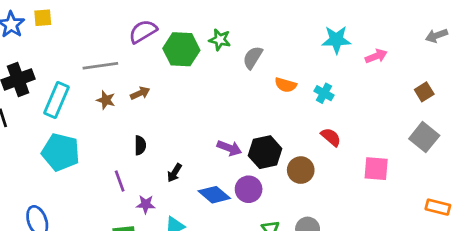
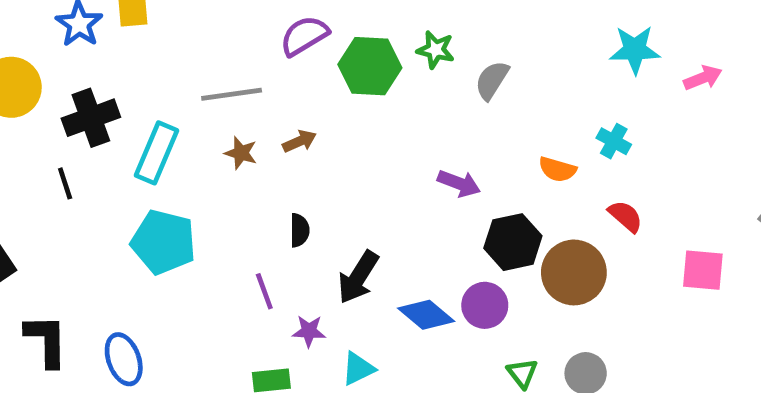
orange semicircle: (286, 85) -> (557, 169), moved
purple arrow: (229, 148) -> (459, 183), moved
brown circle: (301, 170) -> (574, 272), size x1.4
black arrow: (174, 173) -> (358, 277), size x1.6

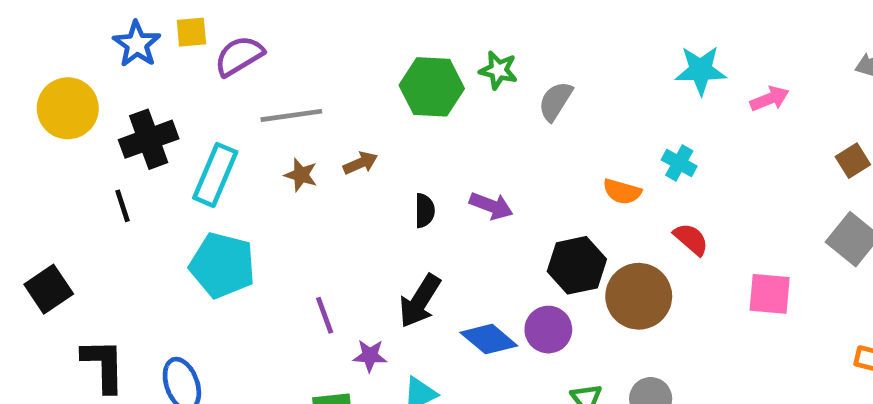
purple semicircle: (304, 36) -> (239, 56), moved
purple arrow: (459, 183) -> (491, 206), moved
black semicircle: (300, 230) -> (425, 211), moved

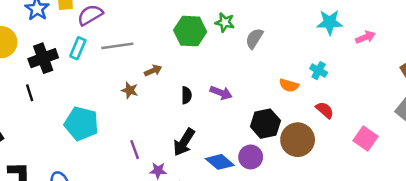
cyan rectangle: (215, 175) -> (78, 48), moved, size x0.7
brown star: (301, 175) -> (130, 90), moved
pink square: (770, 294) -> (365, 138), turned 30

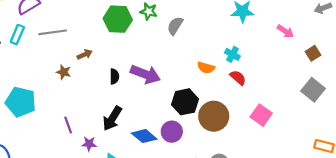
pink arrow: (365, 37) -> (285, 31), moved, turned 56
purple arrow: (221, 93) -> (145, 74), size x1.5
red semicircle: (325, 110) -> (238, 78), moved
pink square: (365, 138) -> (261, 115), moved

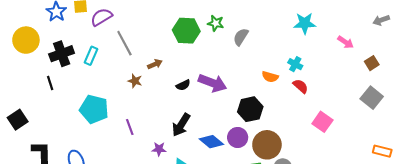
gray line: (53, 32) -> (124, 43), turned 70
cyan rectangle: (17, 35) -> (91, 56), moved
black semicircle: (114, 76) -> (183, 85), turned 64
brown circle: (214, 116) -> (267, 145), moved
purple line: (68, 125) -> (130, 127), moved

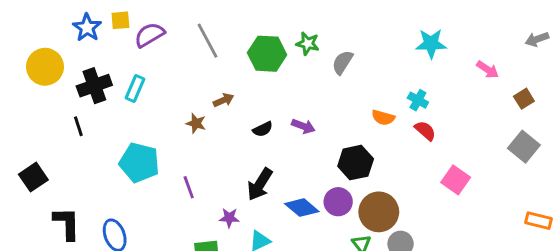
gray line: (124, 43) -> (208, 41), moved
purple arrow: (212, 83) -> (303, 126), size x0.6

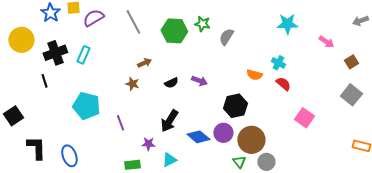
brown star: (196, 123) -> (132, 84), moved

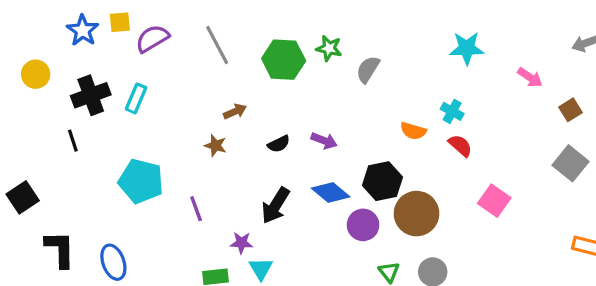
yellow circle: (21, 40) -> (36, 74), size x0.7
blue diamond: (198, 137) -> (331, 192), moved
brown circle: (251, 140) -> (416, 214), moved
cyan triangle: (169, 160) -> (261, 269), moved, turned -35

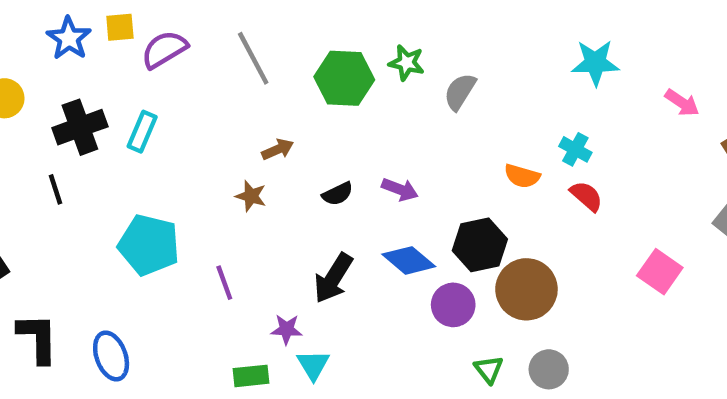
pink square: (494, 201) -> (660, 272), moved

